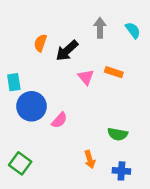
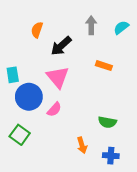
cyan semicircle: (133, 30) -> (121, 27), turned -91
orange semicircle: (40, 43) -> (37, 30), moved
pink triangle: (86, 77) -> (58, 77), moved, size x1.5
green square: (20, 163) -> (20, 135), moved

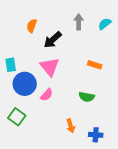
orange rectangle: (104, 66) -> (95, 65), moved
green semicircle: (107, 122) -> (87, 97), moved

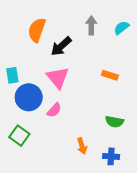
orange semicircle: (32, 26) -> (37, 30), size x1.5
green semicircle: (87, 97) -> (115, 122), moved

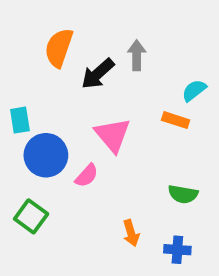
gray arrow: (91, 25) -> (137, 55), moved
cyan semicircle: (121, 28) -> (194, 90), moved
pink triangle: (58, 78) -> (113, 135), moved

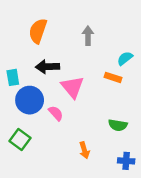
black arrow: (98, 74) -> (47, 67), moved, turned 40
pink semicircle: (87, 176) -> (56, 113), turned -84
blue cross: (177, 250) -> (126, 161), moved

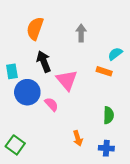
black arrow: (47, 67) -> (44, 61), turned 70
green semicircle: (118, 125) -> (109, 115), turned -98
green square: (20, 139) -> (15, 145), moved
blue cross: (126, 161) -> (106, 148), moved

